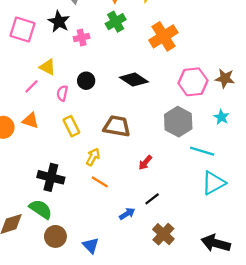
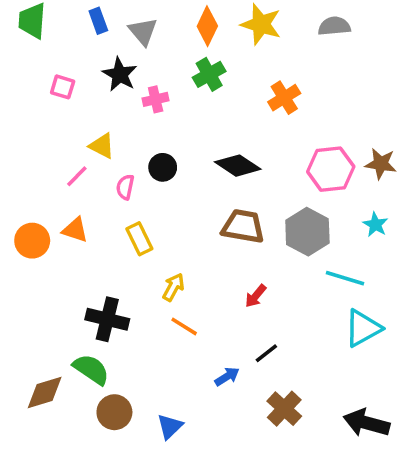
pink square: (22, 30) -> (63, 87), size x0.6
orange cross: (163, 36) -> (284, 98), size x0.7
brown trapezoid: (117, 126) -> (243, 226), moved
blue triangle: (91, 246) -> (170, 427), turned 30

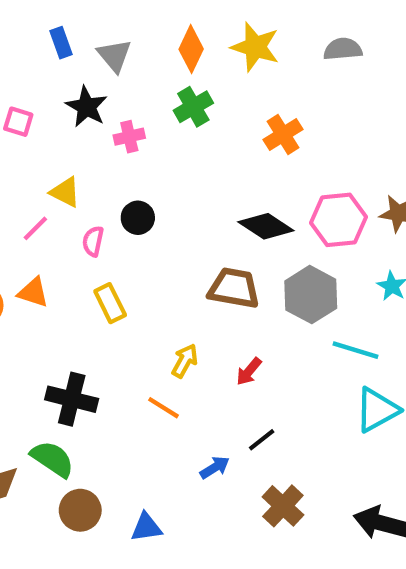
black diamond: (238, 166) -> (266, 226), moved
yellow arrow: (173, 287) -> (185, 361), moved
blue triangle: (170, 427) -> (146, 527), turned 36

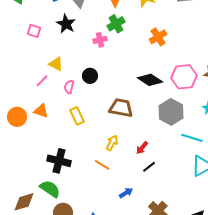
pink cross: (129, 137) -> (100, 40), moved
brown trapezoid: (234, 288) -> (121, 108), moved
black line: (262, 440) -> (149, 167), moved

